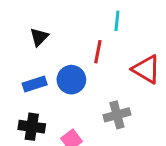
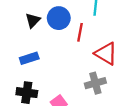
red triangle: (146, 69) -> (106, 54), moved
blue circle: (71, 80) -> (59, 18), moved

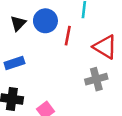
red triangle: (106, 54) -> (105, 47), moved
gray cross: (95, 83) -> (96, 79), moved

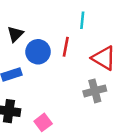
blue circle: (45, 21) -> (38, 52), moved

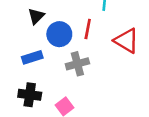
gray cross: (95, 91) -> (77, 64), moved

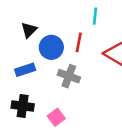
gray cross: (77, 64) -> (69, 76), turned 35

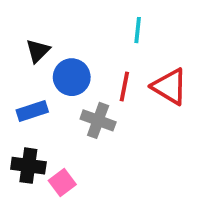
red line: (79, 42) -> (124, 87), moved
pink square: (56, 117) -> (62, 183), moved

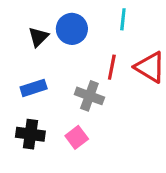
blue circle: (72, 77) -> (72, 29), moved
pink square: (62, 183) -> (77, 137), moved

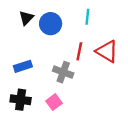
black triangle: (38, 37) -> (26, 18), moved

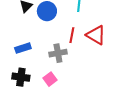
gray cross: (63, 72) -> (58, 53), turned -30

